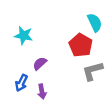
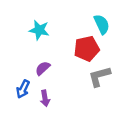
cyan star: (24, 35) -> (39, 30), moved
red pentagon: (81, 45) -> (87, 49), turned 30

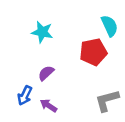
gray L-shape: (99, 76) -> (107, 101), moved
purple arrow: (45, 98) -> (49, 105), turned 133

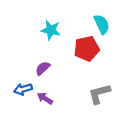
cyan star: (42, 32) -> (51, 30), moved
blue arrow: (25, 96) -> (23, 89), turned 48

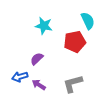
gray L-shape: (99, 94) -> (73, 84), moved

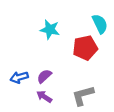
purple semicircle: (37, 59) -> (44, 76), moved
blue arrow: (20, 77) -> (19, 77), moved

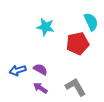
purple semicircle: (44, 76) -> (40, 69), turned 72
gray L-shape: (83, 95) -> (76, 87), turned 75

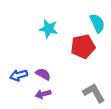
gray L-shape: (76, 87) -> (94, 93), moved
purple arrow: (40, 88) -> (43, 94), turned -48

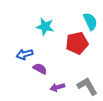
blue arrow: (19, 75) -> (25, 54), moved
purple arrow: (43, 94) -> (57, 87), moved

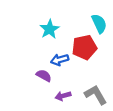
cyan star: (45, 27) -> (49, 29), turned 30
blue arrow: (25, 54) -> (60, 60), moved

